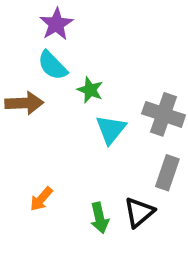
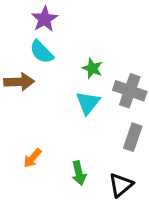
green star: (90, 90) -> (92, 68), moved
black triangle: (139, 212) -> (121, 185), moved

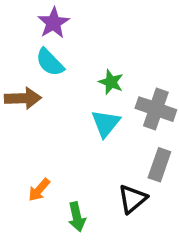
green arrow: (79, 173) -> (77, 217), moved
black triangle: (121, 185) -> (133, 199), moved

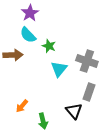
green star: (111, 82) -> (49, 46), moved
black triangle: (133, 199) -> (74, 111), turned -30

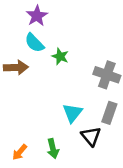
cyan triangle: (59, 69) -> (72, 113), moved
orange arrow: (22, 106) -> (20, 152), moved

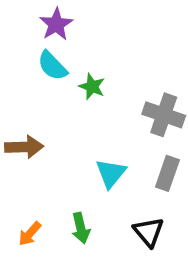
brown arrow: (16, 67) -> (24, 147), moved
black triangle: (91, 136) -> (149, 232), moved

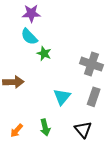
purple star: (56, 24) -> (31, 13), turned 30
green star: (92, 87) -> (44, 54), moved

